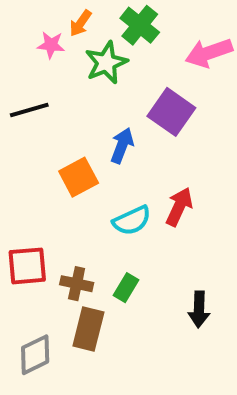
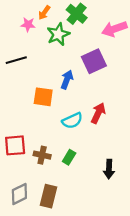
purple square: (171, 112) -> (94, 61), turned 30
orange square: (79, 177) -> (43, 97), turned 36
brown rectangle: (88, 329) -> (49, 196), moved

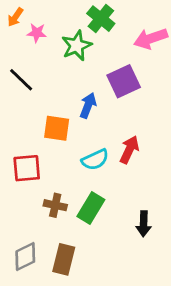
orange arrow: (44, 13) -> (15, 17), moved
black line: (16, 60) -> (21, 80), turned 60
red square: (15, 145) -> (27, 168), moved
green rectangle: (69, 157) -> (91, 208), size x1.5

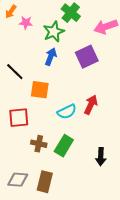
black line: (21, 80) -> (15, 72), moved
blue arrow: (88, 105) -> (51, 57), moved
gray diamond: (25, 257) -> (18, 180), turned 30

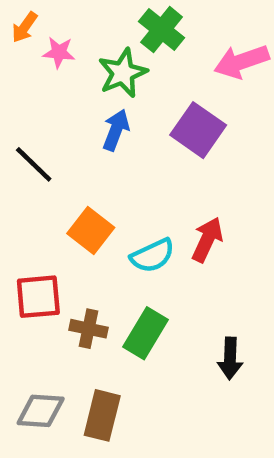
purple square: (87, 57) -> (198, 130), turned -30
orange square: (40, 90) -> (91, 231), moved, turned 30
red square: (19, 118) -> (38, 297), moved

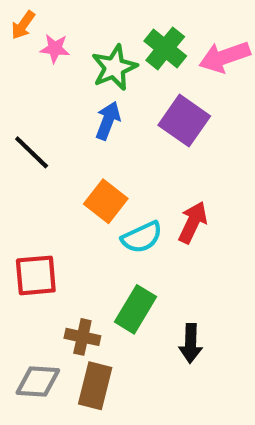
green cross: (162, 30) -> (165, 48), moved
orange square: (91, 231) -> (106, 201), moved
brown cross: (89, 329) -> (82, 337), moved
black arrow: (230, 358) -> (191, 343), moved

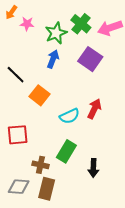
orange square: (106, 201) -> (39, 95), moved

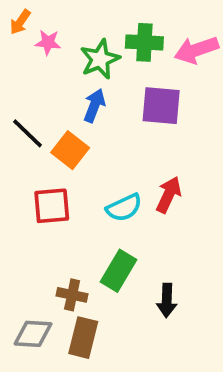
green cross: (81, 24) -> (144, 42), turned -36
purple square: (90, 59) -> (161, 106), turned -30
orange square: (39, 95) -> (70, 150), moved
red square: (18, 135) -> (52, 206), moved

